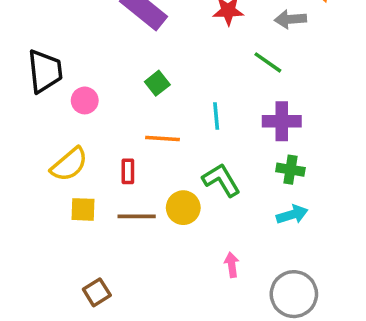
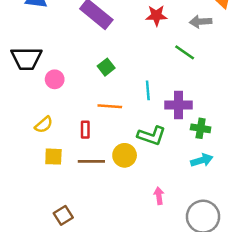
black trapezoid: (45, 71) -> (26, 58), turned 96
purple cross: (282, 121) -> (178, 105), moved
yellow semicircle: (69, 164) -> (44, 125), size x0.7
green L-shape: (221, 180) -> (152, 136), turned 140

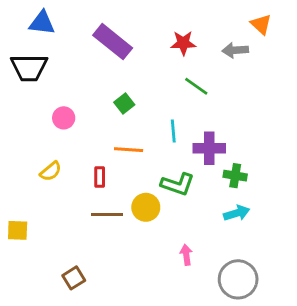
green line: (185, 52) -> (196, 86), moved
black trapezoid: (26, 58) -> (29, 68), moved
yellow square: (53, 157) -> (18, 230), moved

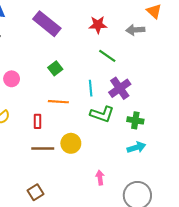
purple cross: (209, 148) -> (120, 88), moved, turned -35
green L-shape: (178, 184) -> (102, 114), moved
brown square: (74, 278) -> (35, 192), moved

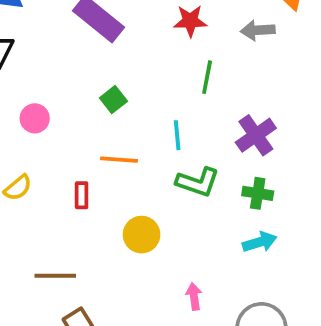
green line: (107, 56) -> (207, 77), turned 66
purple cross: (120, 88) -> (256, 135), moved
brown line: (43, 149) -> (55, 276), moved

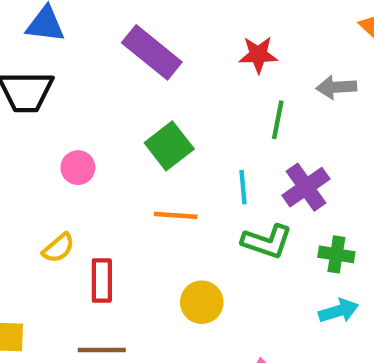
gray arrow: (258, 30) -> (336, 87), moved
green square: (113, 100) -> (169, 146), size x1.5
purple cross: (256, 135) -> (306, 187), moved
red rectangle: (82, 195) -> (102, 280), moved, size x1.4

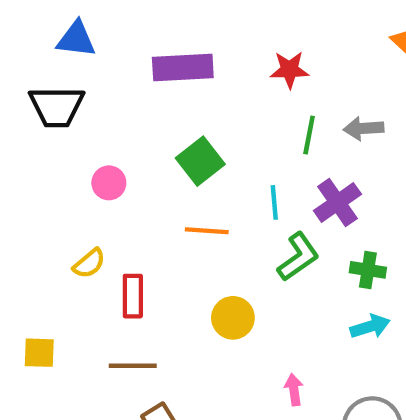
purple rectangle: (152, 52) -> (183, 67), turned -42
gray arrow: (336, 87) -> (364, 128), moved
green L-shape: (267, 241) -> (298, 257), turned -54

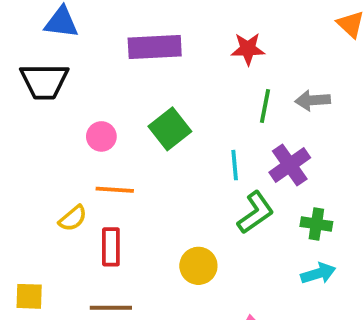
pink circle: (109, 183) -> (101, 136), moved
orange line: (207, 231) -> (115, 190), moved

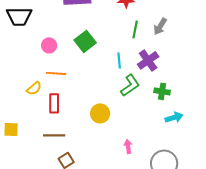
gray arrow: (313, 100) -> (160, 26), turned -54
cyan arrow: (318, 273) -> (174, 117), moved

